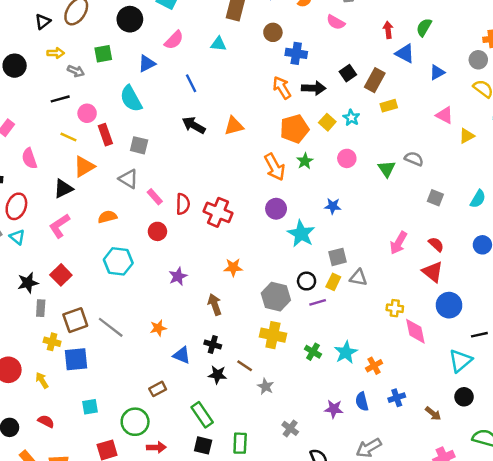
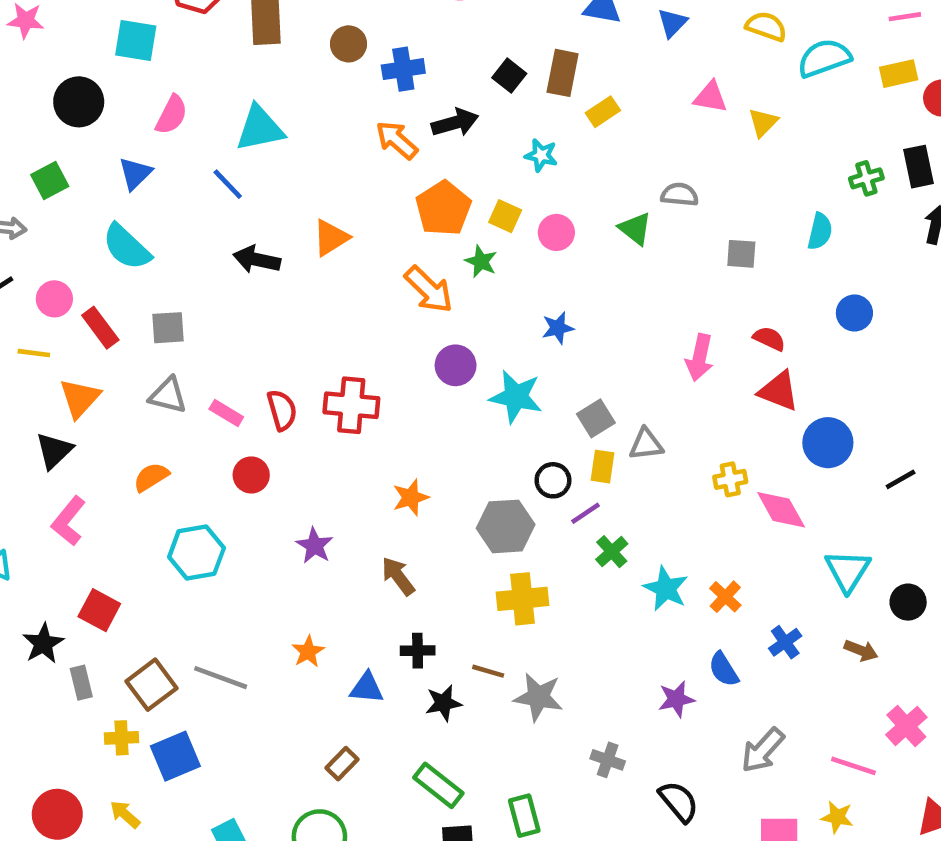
cyan triangle: (218, 44) -> (260, 128), moved, size x1.6
yellow square: (327, 122) -> (505, 216), moved
green cross: (313, 352) -> (612, 552), moved, turned 35
cyan triangle: (460, 361) -> (848, 571), moved
gray star: (266, 386) -> (538, 697), size x1.5

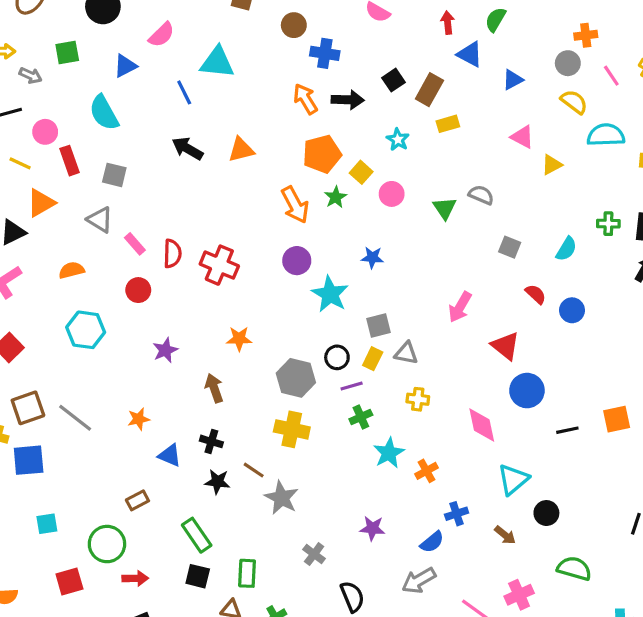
red semicircle: (769, 339) -> (536, 294), moved
yellow cross: (730, 479) -> (418, 399), moved
blue semicircle: (724, 669) -> (432, 542), moved, turned -115

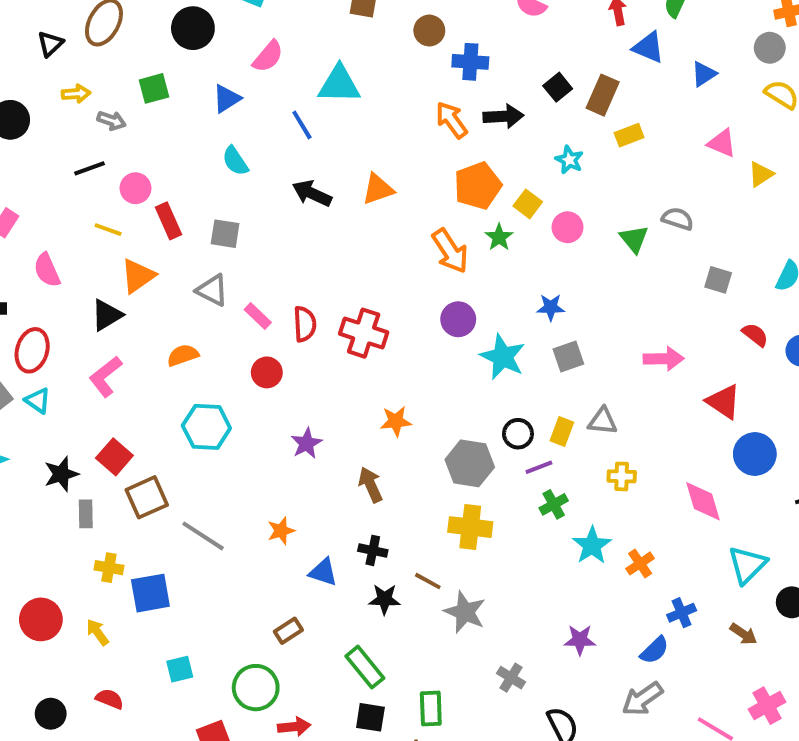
cyan semicircle: (104, 113) -> (235, 161), moved, size x0.7
pink arrow: (460, 307) -> (664, 359), turned -116
gray square: (378, 325) -> (568, 357), moved
brown square: (28, 408) -> (147, 497), moved

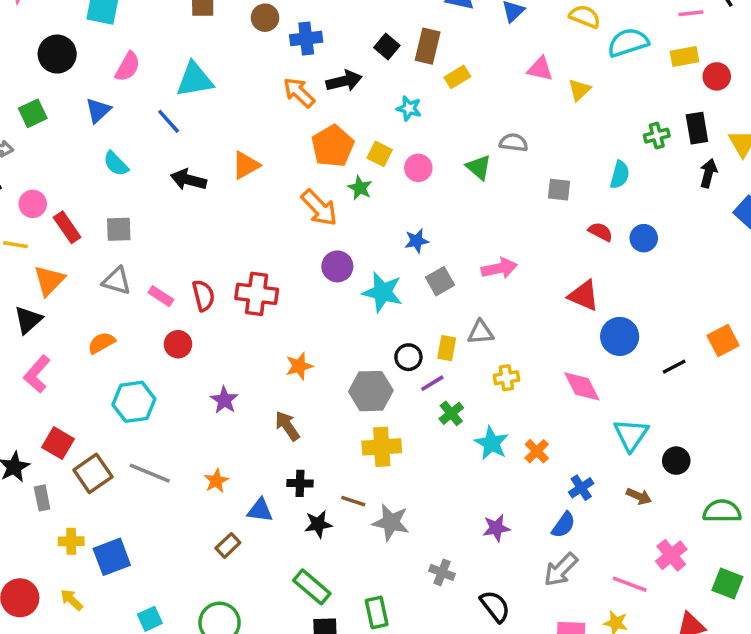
pink arrow: (664, 359) -> (499, 268), moved
gray line: (203, 536) -> (150, 473), moved
brown rectangle: (288, 631) -> (228, 545), moved

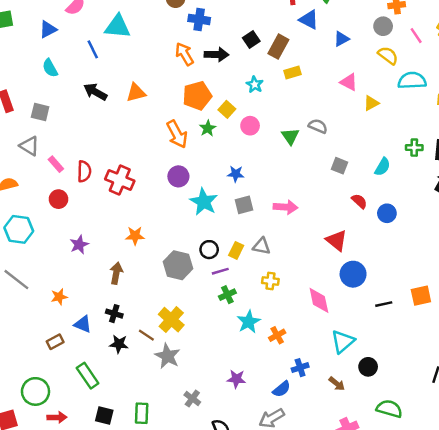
brown arrow: (287, 426) -> (116, 273), turned 30
yellow cross: (382, 447) -> (171, 320), moved, turned 30
green rectangle: (312, 587) -> (88, 376), moved

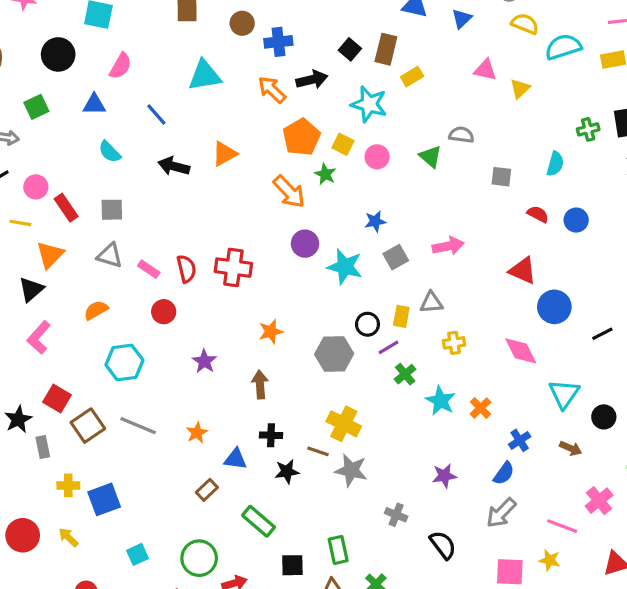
cyan triangle: (118, 27) -> (205, 75), moved
blue triangle: (48, 29) -> (94, 105), turned 42
cyan star: (255, 84) -> (369, 104), size x1.6

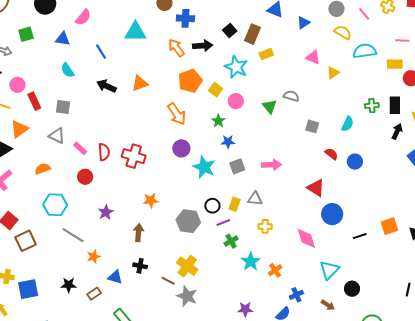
green star: (325, 174) -> (218, 121), moved
gray line: (138, 426) -> (73, 235), moved
black star: (287, 471) -> (69, 285), moved

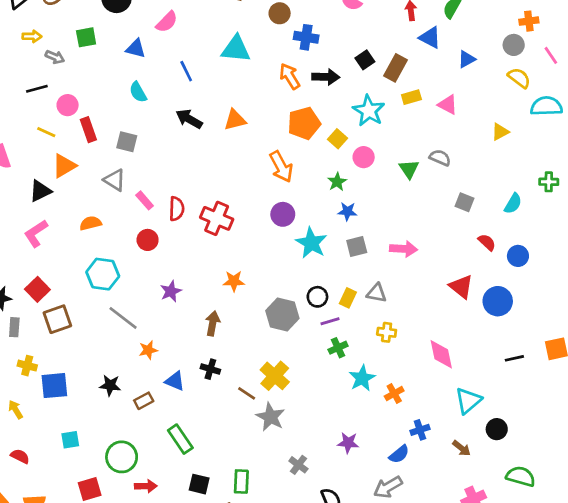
pink triangle: (313, 57) -> (448, 105), moved
blue circle: (332, 214) -> (498, 301), moved

